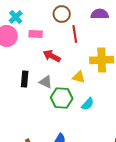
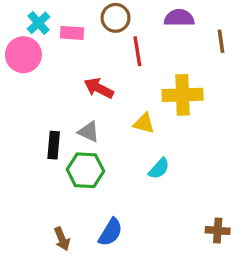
pink rectangle: (36, 34) -> (72, 33), moved
black rectangle: (25, 79) -> (54, 145), moved
green hexagon: (62, 98) -> (85, 170), moved

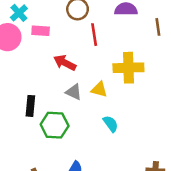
pink rectangle: (72, 33) -> (41, 31), moved
gray triangle: (89, 132) -> (74, 92), moved
cyan semicircle: (159, 169) -> (111, 124), turned -78

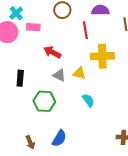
red line: (94, 35) -> (85, 30), moved
black rectangle: (30, 106) -> (20, 78), moved

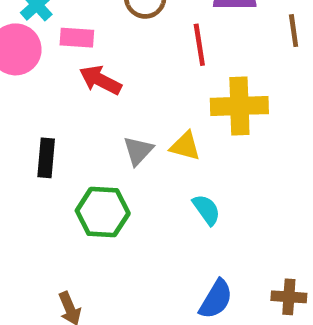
red arrow: (52, 52) -> (100, 80), moved
gray triangle: (59, 75) -> (138, 151), turned 48
blue semicircle: (59, 138) -> (216, 299), moved

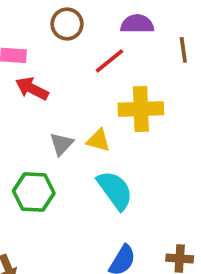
red line: (199, 45) -> (109, 61), turned 60
cyan semicircle: (206, 210) -> (115, 190), size x1.6

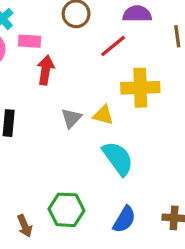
red arrow: (32, 89) -> (46, 70), turned 72
green hexagon: (34, 192) -> (66, 210), moved

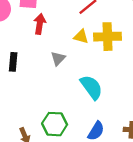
yellow triangle: (103, 115) -> (81, 37), moved

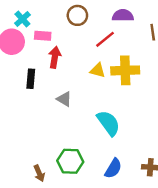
gray triangle: (58, 58) -> (64, 99), moved, turned -42
black rectangle: (13, 62) -> (31, 79), moved

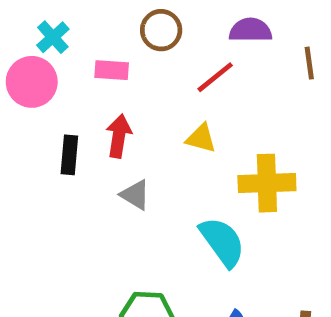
pink rectangle: (43, 36) -> (112, 70), moved
red arrow: (55, 57) -> (119, 136), moved
yellow cross: (125, 70) -> (267, 183), moved

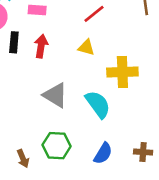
black rectangle: (69, 155) -> (14, 42), moved
gray triangle: (135, 195) -> (55, 95), moved, size x1.5

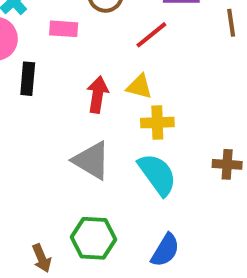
red arrow: (41, 46) -> (97, 95), moved
yellow cross: (122, 72) -> (157, 123), moved, size x0.7
brown cross: (143, 152) -> (227, 164), moved

